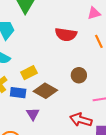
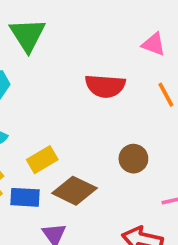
pink triangle: (94, 13) -> (154, 44), turned 40

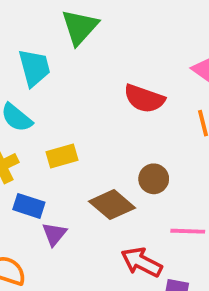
brown diamond: (74, 191) -> (112, 205), moved
blue rectangle: (25, 197) -> (29, 206), moved

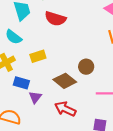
red semicircle: (144, 99) -> (55, 19), moved
red arrow: (142, 262) -> (65, 109), moved

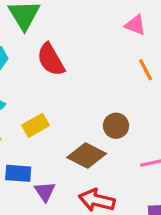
red semicircle: (55, 19) -> (51, 60), turned 55

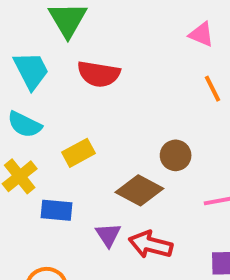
red semicircle: (51, 60) -> (99, 74), turned -52
purple triangle: (45, 192) -> (108, 235), moved

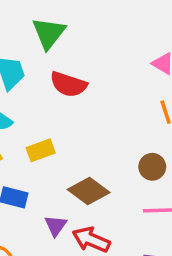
brown circle: (176, 155) -> (152, 167), moved

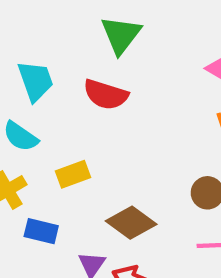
green triangle: (49, 33) -> (121, 35), moved

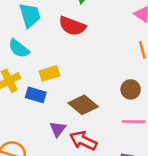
blue rectangle: (41, 231) -> (36, 95), moved

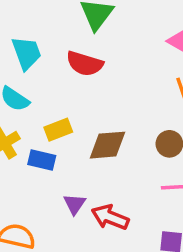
brown diamond: (83, 105) -> (108, 145), moved, turned -40

